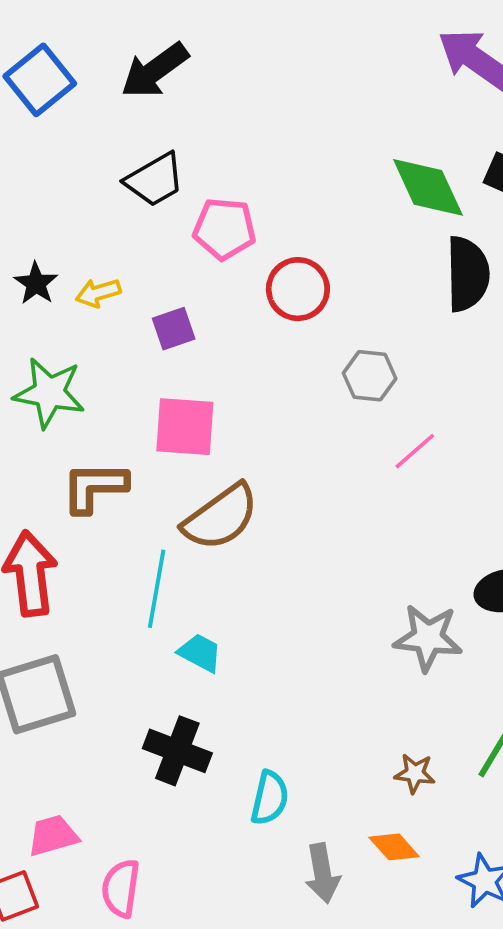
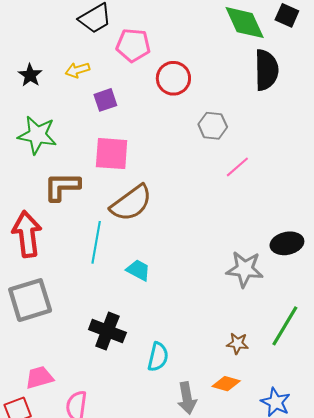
yellow arrow: (98, 293) -> (78, 70), moved
cyan trapezoid: (200, 653) -> (138, 270), moved
orange diamond: (394, 847) -> (226, 384), turned -32

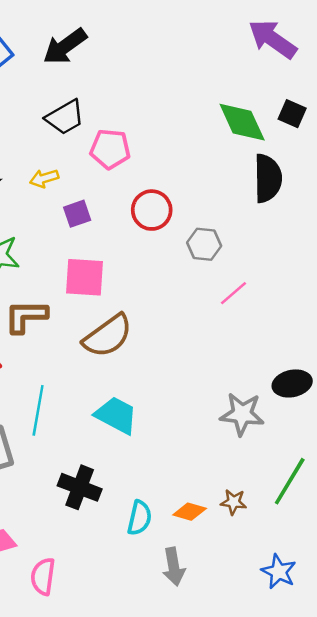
red circle: (173, 78) -> (152, 210), moved
cyan line: (96, 242) -> (38, 410), moved
cyan trapezoid: (138, 270) -> (116, 415), size x1.5
orange diamond: (226, 384) -> (190, 512), moved

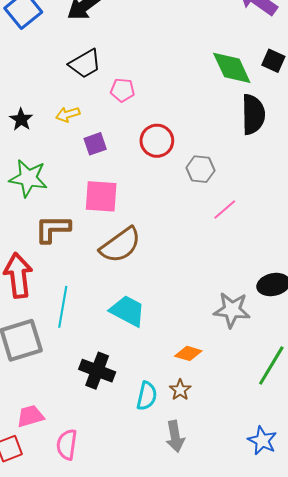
pink pentagon: (110, 149) -> (122, 90), size x0.7
brown star: (234, 502) -> (180, 390), moved, turned 30
orange diamond: (190, 512) -> (188, 353), moved

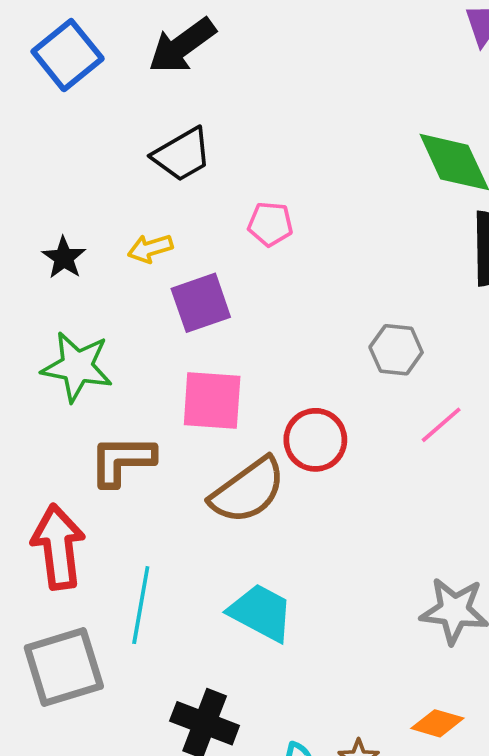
pink pentagon: (122, 90) -> (270, 224), moved
red circle: (157, 141) -> (315, 440), moved
purple square: (95, 144) -> (201, 303), size x1.4
orange diamond: (188, 353) -> (437, 723), moved

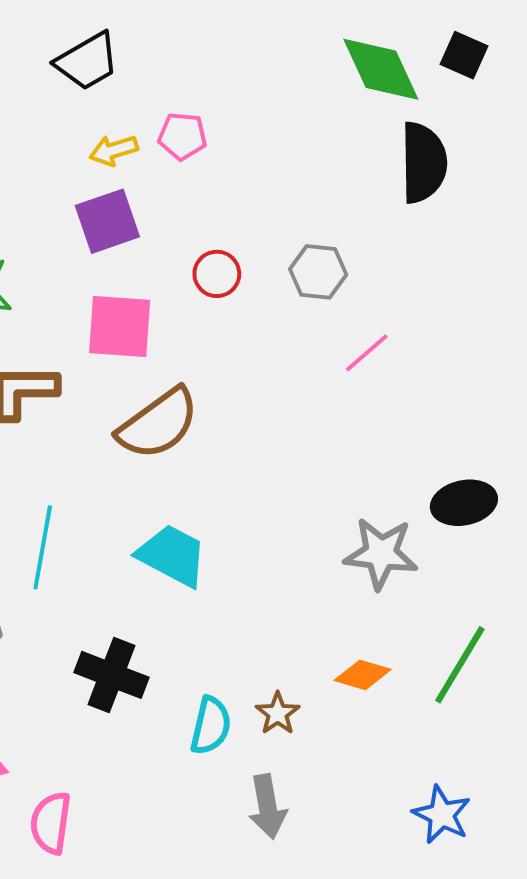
yellow arrow: (150, 248) -> (114, 150), moved
red circle: (315, 440) -> (217, 274), moved, size x0.7

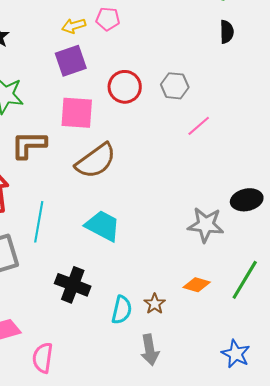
black semicircle: (423, 162) -> (227, 32), size x0.6
red circle: (217, 274) -> (125, 87), size x1.4

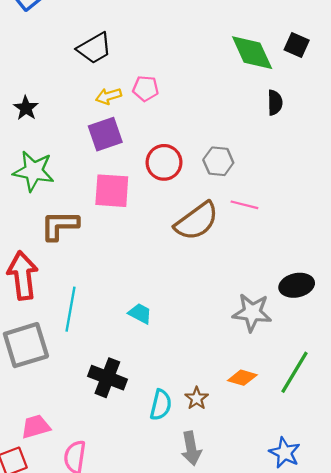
pink line: (199, 126) -> (244, 205), turned 55
brown semicircle: (96, 161) -> (197, 221), moved
cyan trapezoid: (103, 226) -> (140, 314), size x0.6

